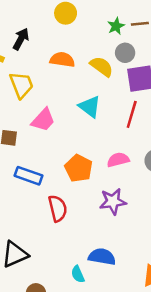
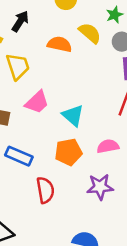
yellow semicircle: (102, 67) -> (90, 33), moved
cyan triangle: (90, 107) -> (73, 115), moved
orange pentagon: (79, 168) -> (68, 152), turned 30

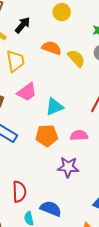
yellow semicircle: (90, 33) -> (76, 58), moved
cyan triangle: (73, 115) -> (54, 107), turned 48
red semicircle: (45, 190) -> (19, 192), moved

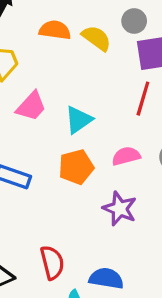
purple star: (68, 167) -> (120, 209), turned 30

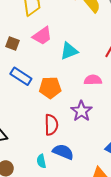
orange pentagon: (76, 167) -> (50, 88), moved
red semicircle: (52, 263) -> (51, 125), moved

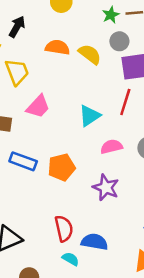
cyan triangle: (69, 51) -> (90, 116), moved
red semicircle: (51, 125) -> (64, 228), moved
cyan semicircle: (41, 161) -> (71, 259), turned 144

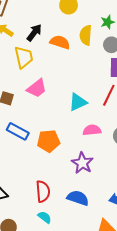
black arrow: (17, 27) -> (34, 33), moved
yellow semicircle: (90, 54) -> (86, 35), moved, turned -132
blue semicircle: (95, 242) -> (78, 198), moved

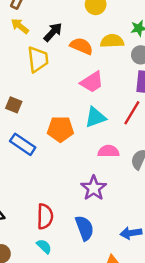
yellow semicircle: (86, 35) -> (112, 41), turned 78
pink trapezoid: (37, 88) -> (92, 82), moved
orange pentagon: (49, 141) -> (60, 129), moved
blue semicircle: (78, 198) -> (85, 228), turned 45

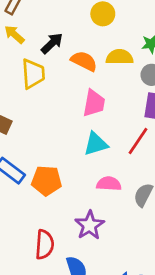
pink trapezoid: (92, 82) -> (94, 103), turned -50
orange pentagon: (60, 129) -> (46, 181), moved
red semicircle: (45, 216) -> (45, 244), moved

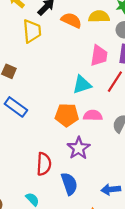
pink trapezoid: (94, 103) -> (99, 56), moved
orange pentagon: (46, 181) -> (67, 115), moved

